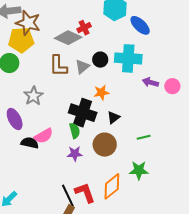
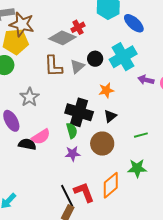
cyan cross: (128, 58) -> (123, 57), turned -32
orange star: (101, 93) -> (106, 90), moved

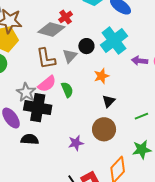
black cross: (79, 112) -> (38, 108), moved
green semicircle: (72, 131) -> (67, 90), moved
pink semicircle: (41, 137) -> (47, 84), moved

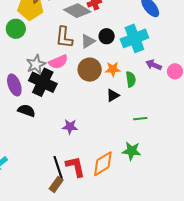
green semicircle: (67, 90) -> (131, 79), moved
brown circle: (104, 129) -> (90, 70), moved

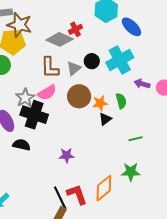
orange star: (113, 69) -> (100, 103), moved

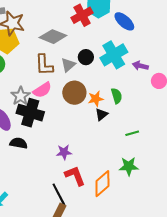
red cross: (75, 29) -> (82, 15), moved, size x1.5
purple arrow: (142, 84) -> (140, 66), moved
red L-shape: (77, 194) -> (75, 176), moved

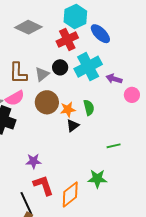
red cross: (82, 15) -> (67, 39), moved
gray diamond: (53, 37) -> (28, 27), moved
green line: (132, 133) -> (114, 146), moved

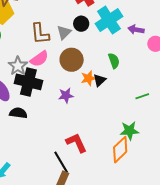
orange star: (68, 109) -> (88, 78), moved
purple star: (33, 161) -> (66, 95), moved
orange diamond: (70, 194) -> (120, 150), moved

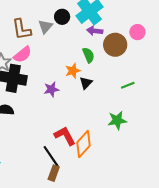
purple arrow: (136, 30) -> (95, 31), moved
brown circle: (72, 60) -> (115, 45), moved
green semicircle: (114, 61) -> (88, 55), moved
black triangle: (100, 80) -> (86, 83), moved
orange diamond: (120, 150) -> (83, 144), moved

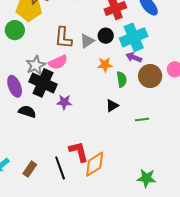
orange star: (73, 71) -> (105, 65), moved
green line: (128, 85) -> (142, 119), moved
purple star: (51, 89) -> (64, 102), moved
green star: (117, 120) -> (146, 178), moved
brown rectangle: (54, 173) -> (30, 169), moved

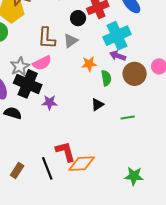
black circle: (106, 36) -> (78, 18), moved
orange diamond: (95, 164) -> (82, 164), turned 32

